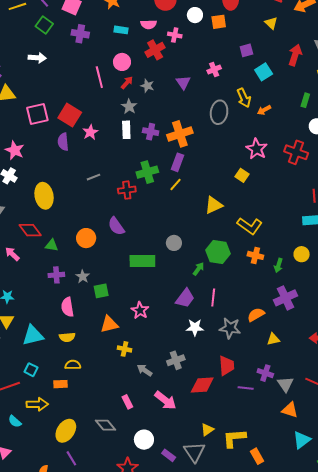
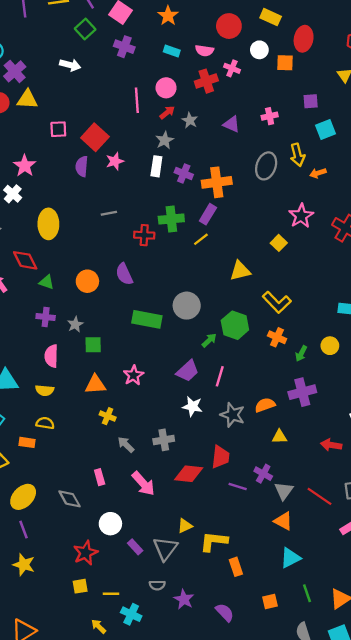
purple triangle: (183, 82) -> (231, 124), turned -42
pink square: (37, 114) -> (58, 129), size x0.7
gray circle: (174, 243) -> (187, 306), size x1.5

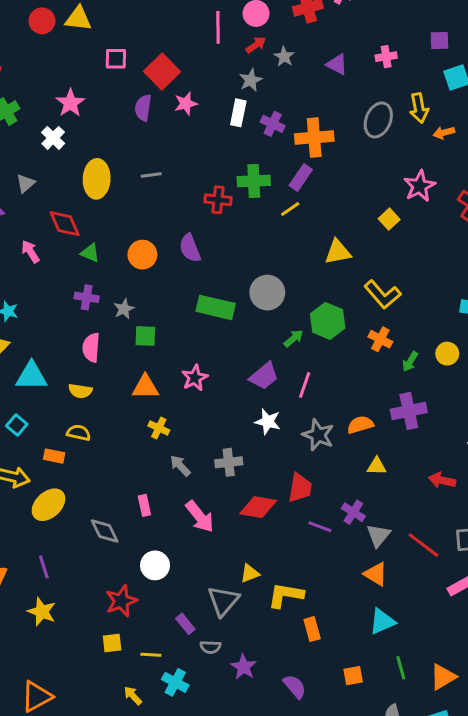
gray line: (109, 213) -> (151, 175), moved
yellow ellipse: (23, 497) -> (49, 505), moved
purple rectangle: (135, 547) -> (185, 624), moved

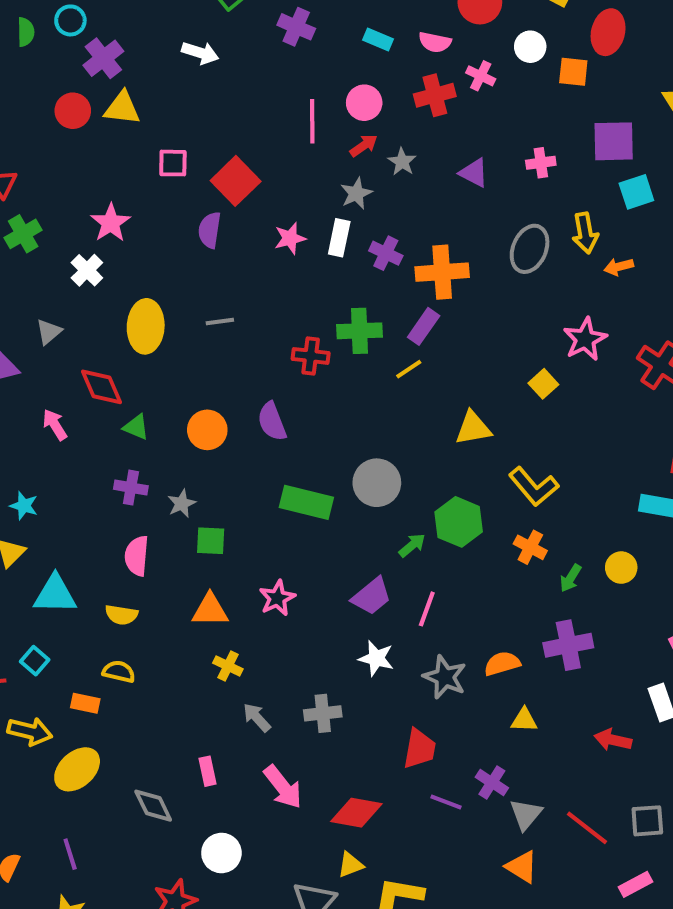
purple square: (439, 41) -> (614, 141), size x1.6
pink star: (186, 104) -> (290, 238), moved
red diamond: (258, 507) -> (356, 813), moved

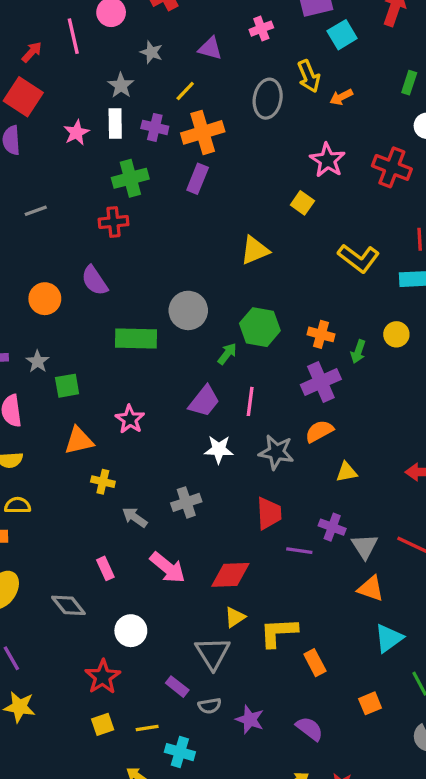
red arrow: (364, 146) -> (32, 52), moved
green cross: (360, 331) -> (130, 178), moved
yellow line: (409, 369) -> (185, 91), moved
yellow L-shape: (534, 487) -> (359, 258), moved
purple cross: (568, 645) -> (321, 382), moved

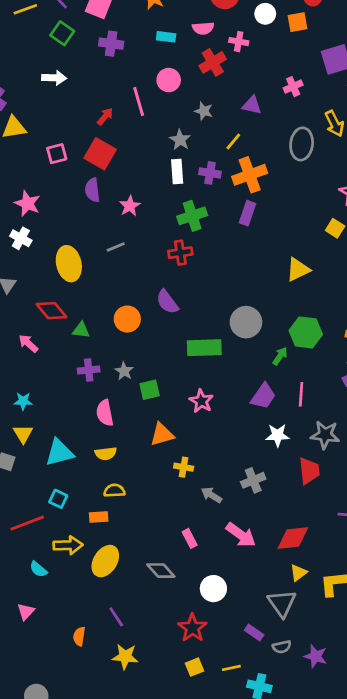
pink star: (76, 133) -> (130, 206), moved
pink star: (130, 419) -> (201, 401), moved
red trapezoid: (269, 513) -> (309, 471), moved

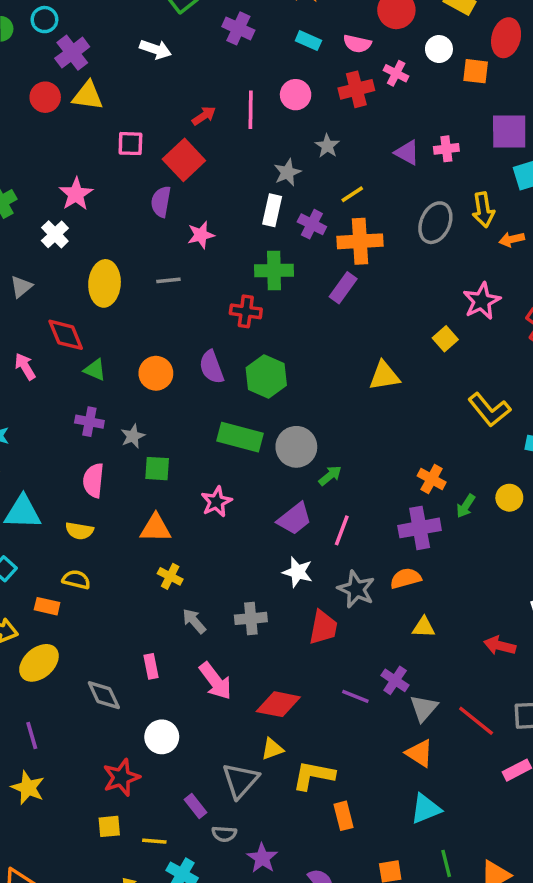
purple triangle: (252, 105) -> (407, 153), moved
gray circle: (246, 322) -> (296, 447), moved
green hexagon: (306, 332) -> (266, 376), moved

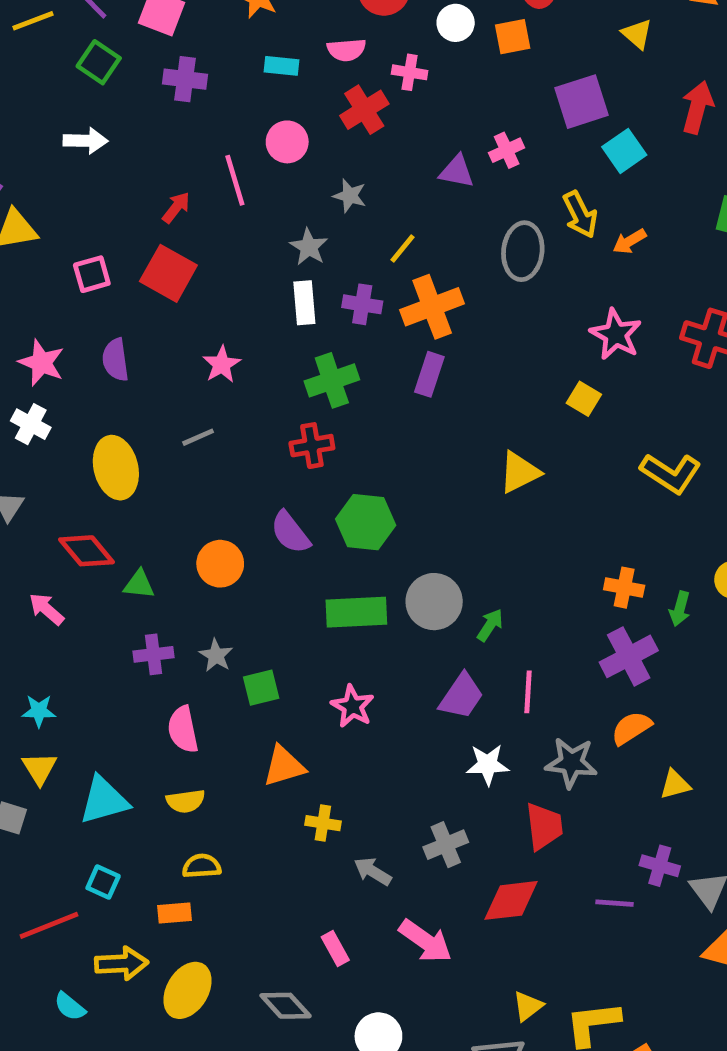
purple semicircle: (161, 202) -> (115, 360), moved
red diamond: (278, 704) -> (511, 900), moved

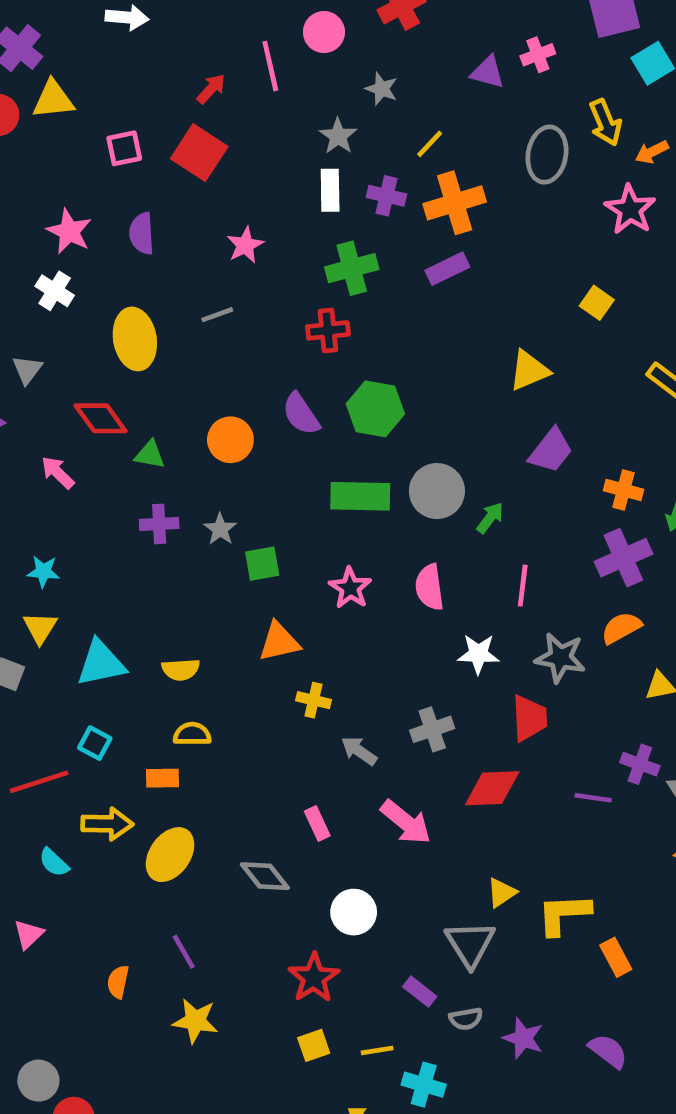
pink star: (616, 334) -> (630, 210), moved
purple rectangle: (429, 374) -> (447, 269), turned 42
purple trapezoid: (461, 696) -> (551, 451), moved
pink semicircle: (183, 730) -> (429, 587), moved

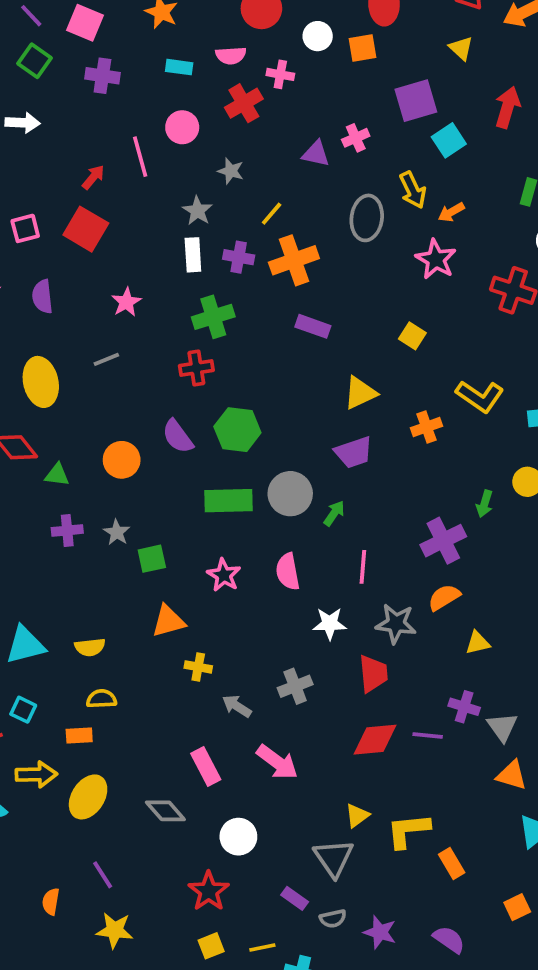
purple rectangle: (447, 269) -> (313, 326), moved, turned 48
purple trapezoid: (551, 451) -> (354, 452), moved, turned 36
orange cross: (624, 490) -> (427, 427), moved, turned -32
red diamond: (492, 788) -> (375, 740), moved
pink rectangle: (317, 824) -> (206, 766), size x1.4

